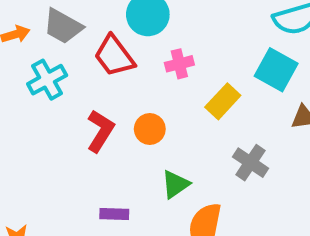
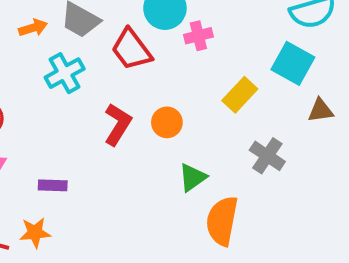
pink cross: (179, 64) -> (198, 36), moved
purple rectangle: (114, 214) -> (53, 185), moved

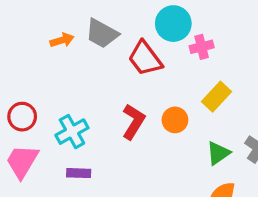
cyan cross: (65, 73) -> (72, 132), moved
yellow rectangle: (240, 95) -> (217, 97), moved
green triangle: (193, 177) -> (218, 153), moved

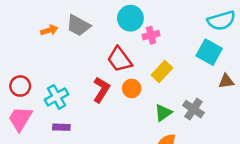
red trapezoid: (145, 58) -> (120, 59), moved

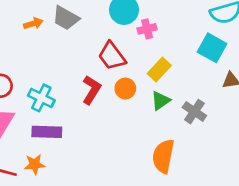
cyan cross: (57, 97) -> (41, 98), turned -35
green triangle: (163, 113) -> (161, 101), moved
purple rectangle: (61, 127) -> (47, 132), size x1.5

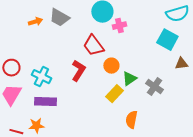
yellow rectangle: (159, 70) -> (114, 94), moved
orange circle: (125, 88) -> (111, 66), moved
orange semicircle: (163, 156) -> (131, 120), size x0.7

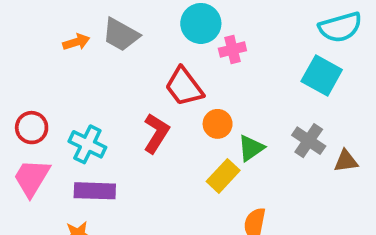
brown triangle: (181, 64) -> (346, 161), moved
gray cross: (154, 87) -> (309, 141), moved

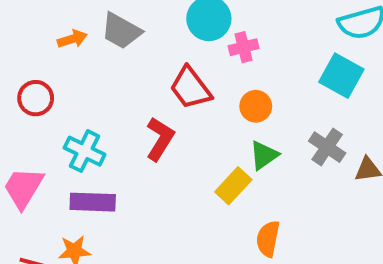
orange circle: (218, 124) -> (256, 106), moved
red circle: (32, 128) -> (36, 98), moved

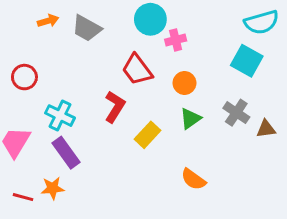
orange arrow: (72, 39) -> (48, 21), moved
yellow rectangle: (233, 186) -> (147, 135), moved
purple rectangle: (93, 202) -> (66, 153), turned 52
orange semicircle: (268, 239) -> (193, 179), turned -65

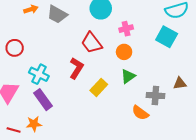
pink cross: (176, 40) -> (126, 29), moved
gray cross: (236, 113) -> (155, 95), moved, turned -30
orange semicircle: (193, 179) -> (140, 113), moved

